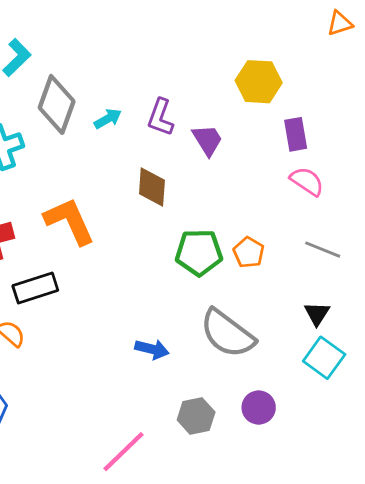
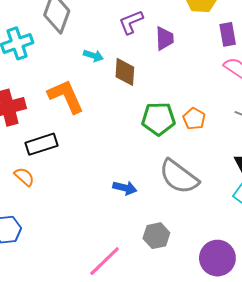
purple L-shape: (160, 117) -> (131, 22), turned 48
cyan arrow: (108, 119) -> (93, 56), moved, turned 48
purple trapezoid: (207, 140) -> (165, 38), turned 30
purple circle: (259, 408) -> (217, 258), moved, size x1.5

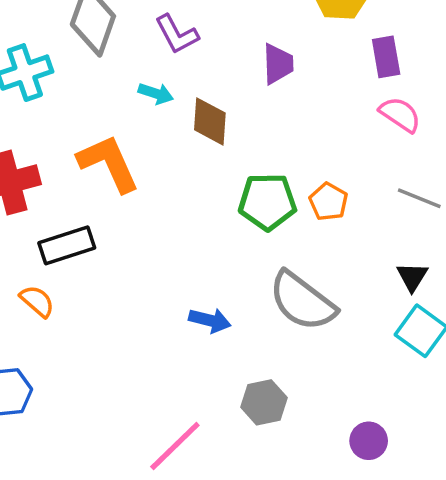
purple L-shape: (131, 22) -> (177, 34), moved, turned -96
purple circle: (217, 258) -> (369, 441), size x0.6

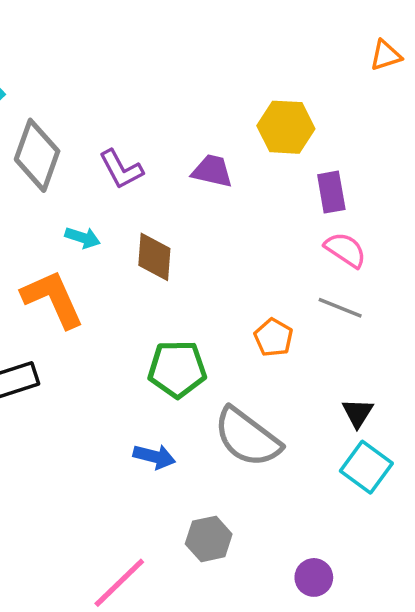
purple trapezoid: (278, 64) -> (212, 171), moved, turned -75
cyan arrow: (156, 94) -> (83, 238), moved
gray line: (419, 198) -> (340, 308), moved
green pentagon: (267, 202) -> (177, 369), moved

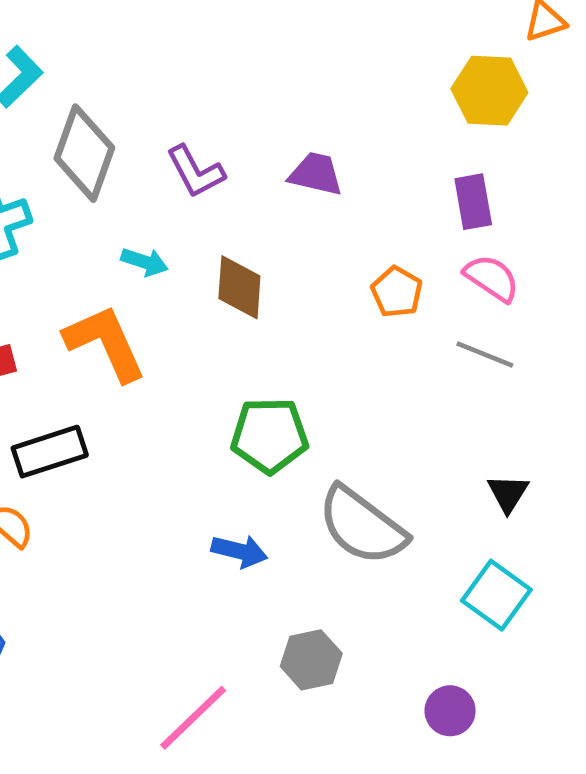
yellow hexagon: (286, 127) -> (489, 91), moved
orange pentagon: (274, 337) -> (397, 292), moved
cyan square: (366, 467) -> (496, 595), moved

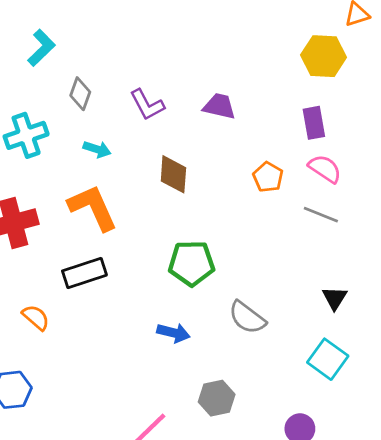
gray diamond: (84, 153) -> (80, 94), size x0.6
cyan arrow: (145, 262) -> (97, 149), moved
black rectangle: (50, 452) -> (84, 273), moved
gray semicircle: (362, 526) -> (247, 317), size x0.7

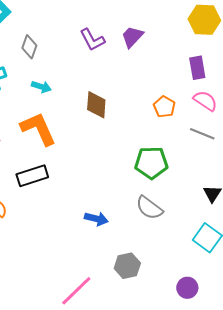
purple L-shape: (147, 105) -> (92, 40), moved
purple trapezoid: (219, 106) -> (132, 37), moved, turned -60
green pentagon: (192, 263) -> (151, 163), moved

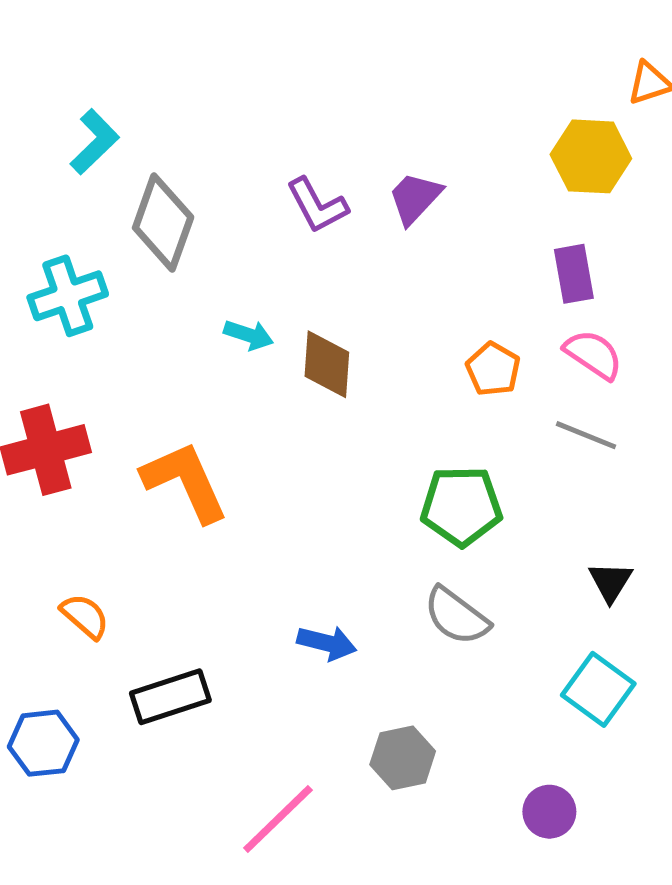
gray diamond: (29, 47) -> (163, 222), size x1.6
cyan arrow: (41, 87) -> (249, 335), moved
orange L-shape: (38, 129) -> (185, 482), moved
black rectangle: (32, 176) -> (170, 697), moved

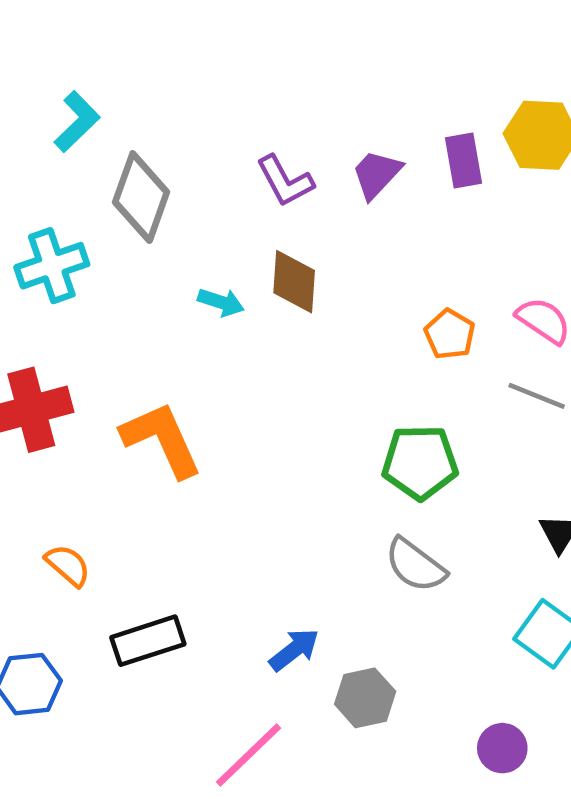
purple rectangle: (574, 274) -> (463, 160), moved
brown diamond: (327, 364) -> (294, 282), moved
blue arrow: (327, 643) -> (294, 650), moved, turned -52

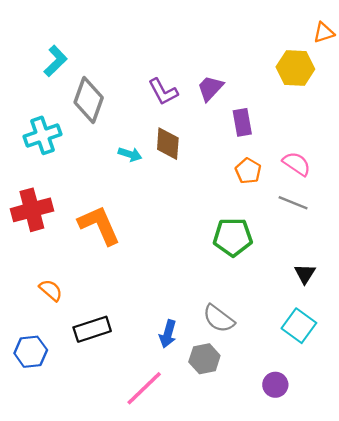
purple rectangle: (463, 160) -> (242, 122), moved
gray semicircle: (415, 565) -> (219, 319), moved
blue arrow: (294, 650) -> (168, 334), turned 144

